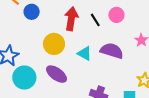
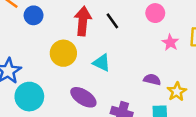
pink circle: (116, 15) -> (155, 13), moved
purple semicircle: (112, 51) -> (152, 79), moved, size x0.6
purple ellipse: (57, 74) -> (83, 97), moved

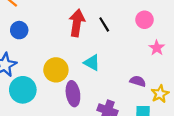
blue circle: (34, 15) -> (19, 30), moved
yellow circle: (63, 53) -> (56, 70), moved
purple ellipse: (83, 97) -> (73, 94), turned 45

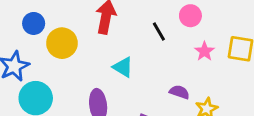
black line: (104, 24) -> (159, 32), moved
yellow circle: (56, 70) -> (62, 43), moved

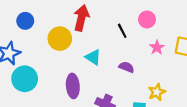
yellow circle: (62, 43) -> (60, 39), moved
purple semicircle: (179, 92) -> (126, 67), moved

